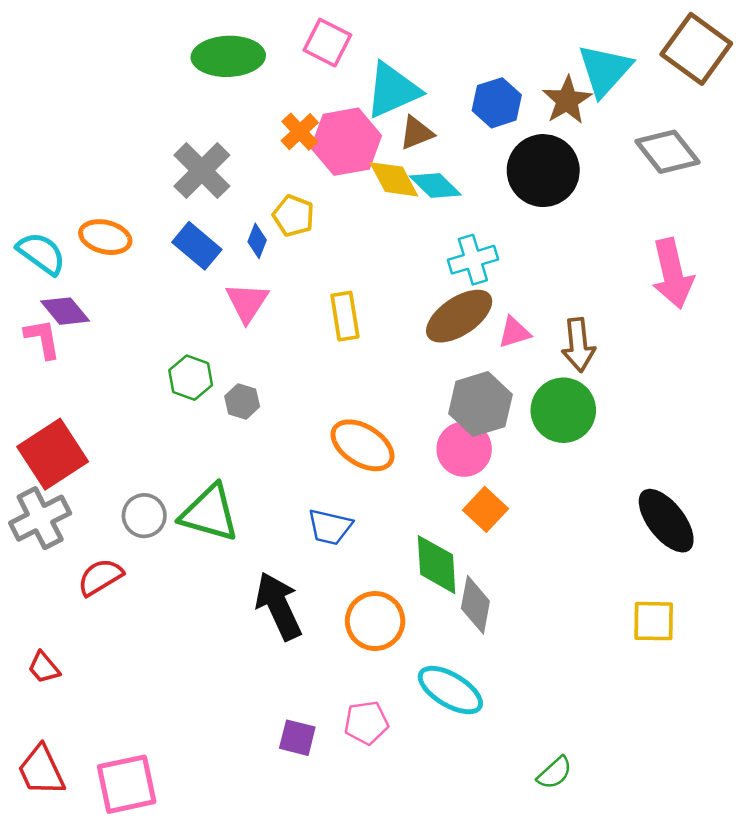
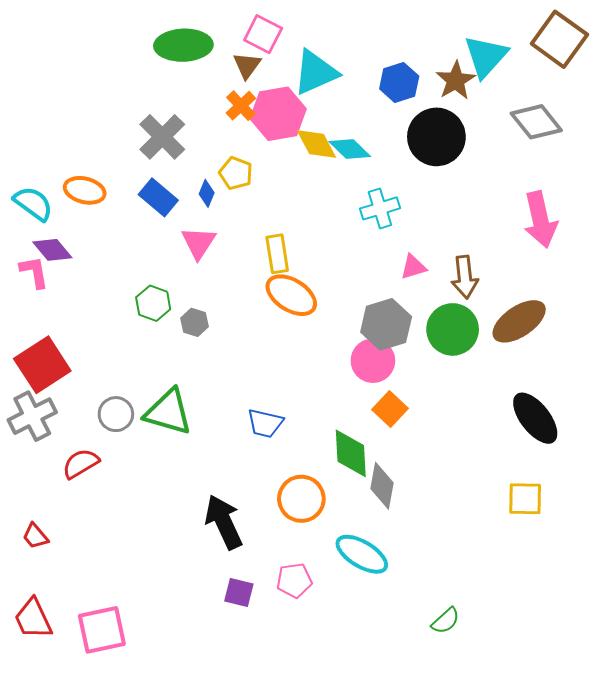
brown triangle: (416, 133) -> (247, 65), moved, turned -32
brown ellipse: (459, 316) -> (519, 321), moved
orange ellipse: (363, 445) -> (291, 295), moved
black arrow: (278, 606) -> (224, 522), moved

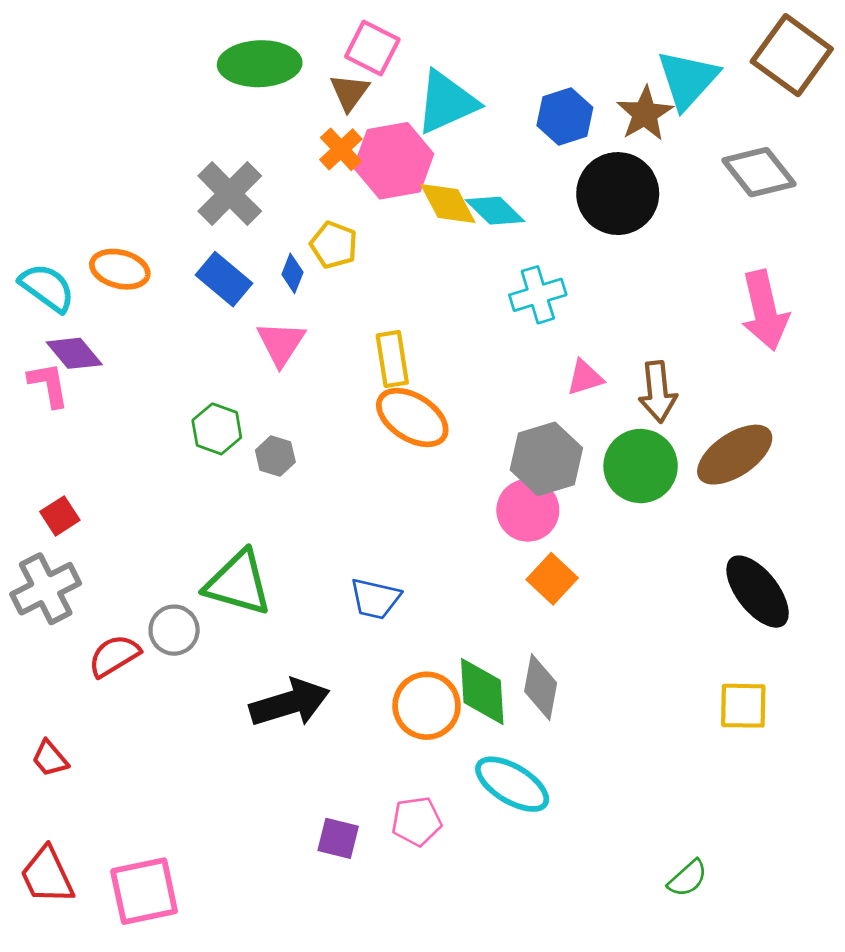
red square: (42, 365) -> (60, 516), size x0.5
gray circle: (116, 414) -> (174, 630), moved
green diamond: (351, 453) -> (482, 691), moved
black arrow: (224, 522) -> (290, 703), moved, turned 98
green semicircle: (446, 621) -> (688, 878), moved

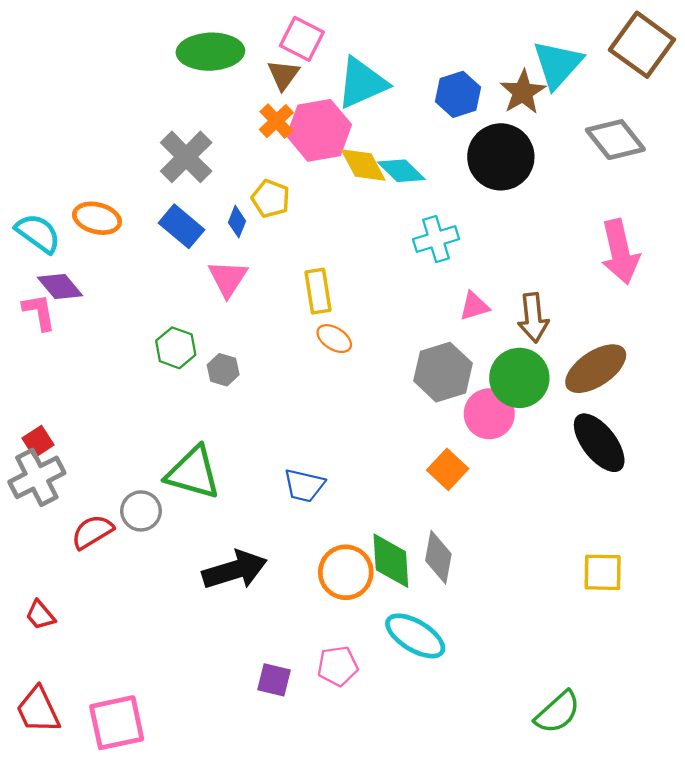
orange ellipse: (412, 418) -> (334, 339), size x0.6
pink circle: (528, 510) -> (489, 414), moved
red square: (60, 516) -> (38, 442), moved
black ellipse: (758, 592) -> (599, 443), moved
green semicircle: (688, 878) -> (558, 712), size x1.4

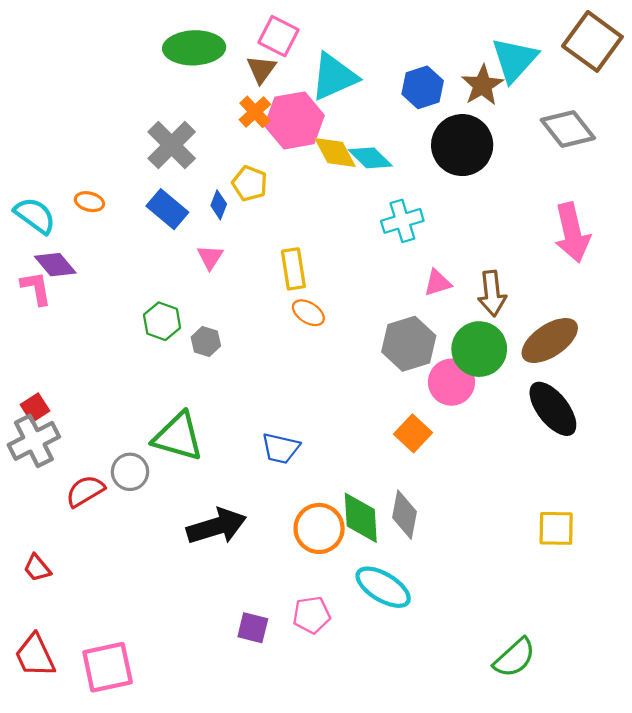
orange ellipse: (97, 218) -> (89, 202), size x0.7
pink triangle: (228, 278) -> (210, 257), size x0.7

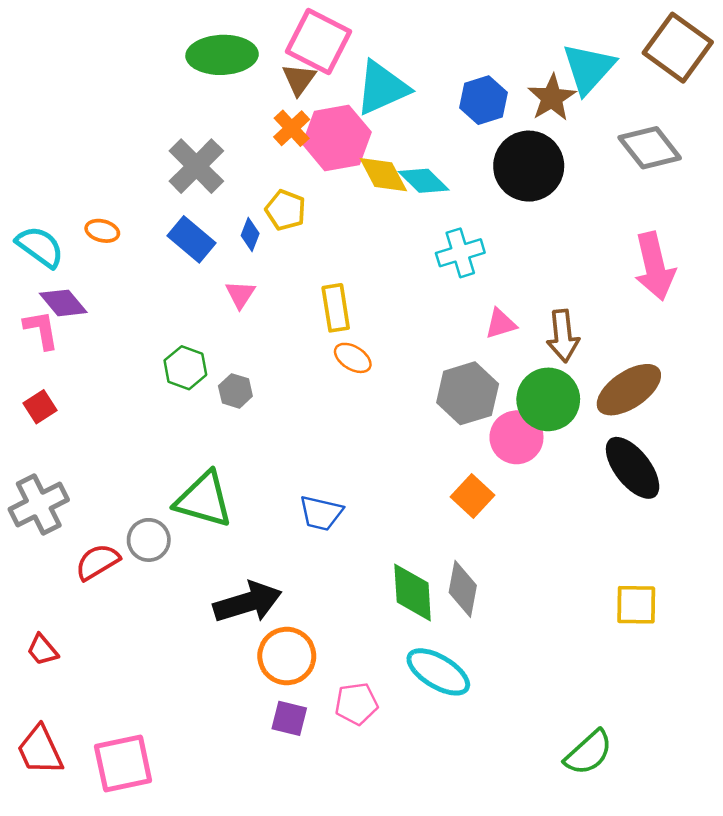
pink square: (278, 36) -> (319, 41), size x1.4
red square: (35, 408) -> (40, 407), moved
orange circle: (319, 528) -> (287, 656), moved

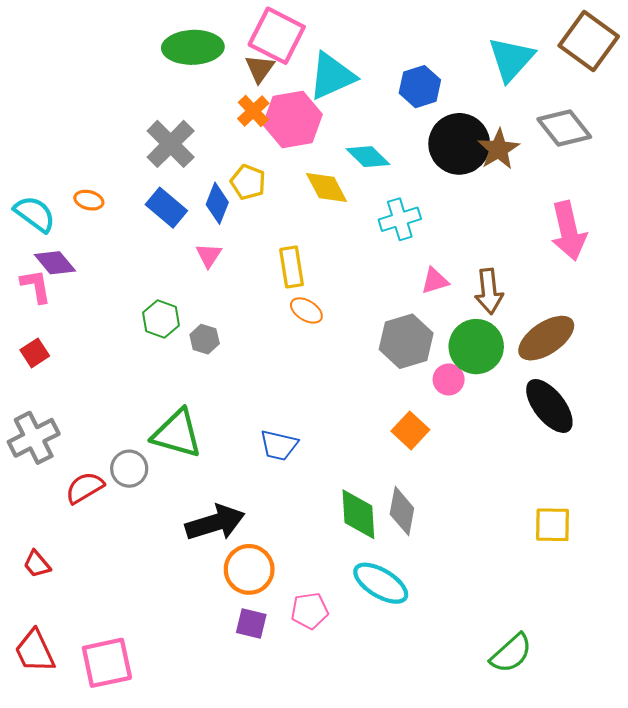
brown star: (552, 98) -> (498, 149), moved
yellow diamond: (383, 175) -> (327, 187), moved
blue diamond: (250, 235) -> (217, 203), size x1.4
pink circle: (516, 437) -> (449, 379), size x0.7

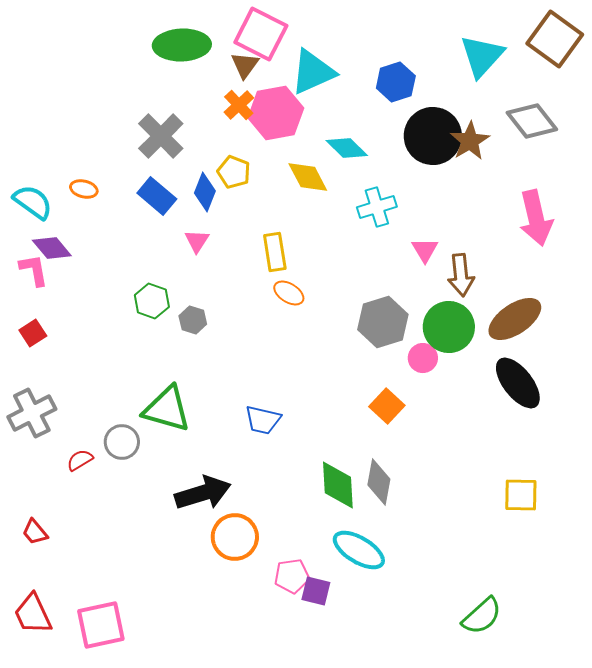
pink triangle: (435, 281) -> (425, 250), moved, turned -44
red semicircle: (85, 488) -> (80, 460), size x0.7
purple square: (251, 624) -> (316, 591), moved

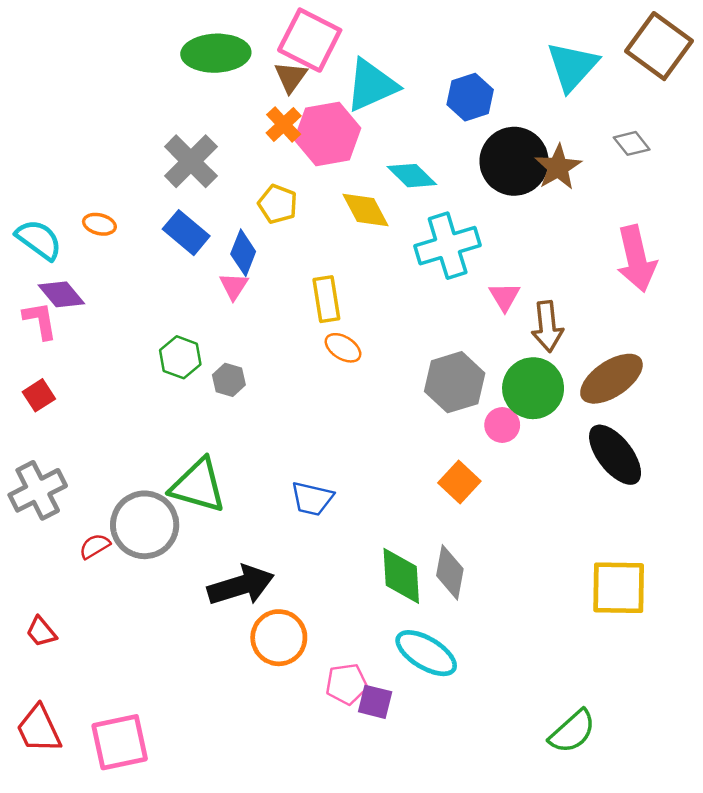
gray diamond: (532, 121) -> (632, 143), size x0.6
blue diamond: (205, 192) -> (243, 253), moved
cyan cross: (377, 207) -> (448, 246), size x1.4
gray circle: (122, 442) -> (145, 525), size x1.6
yellow square: (521, 495) -> (619, 588), size x1.4

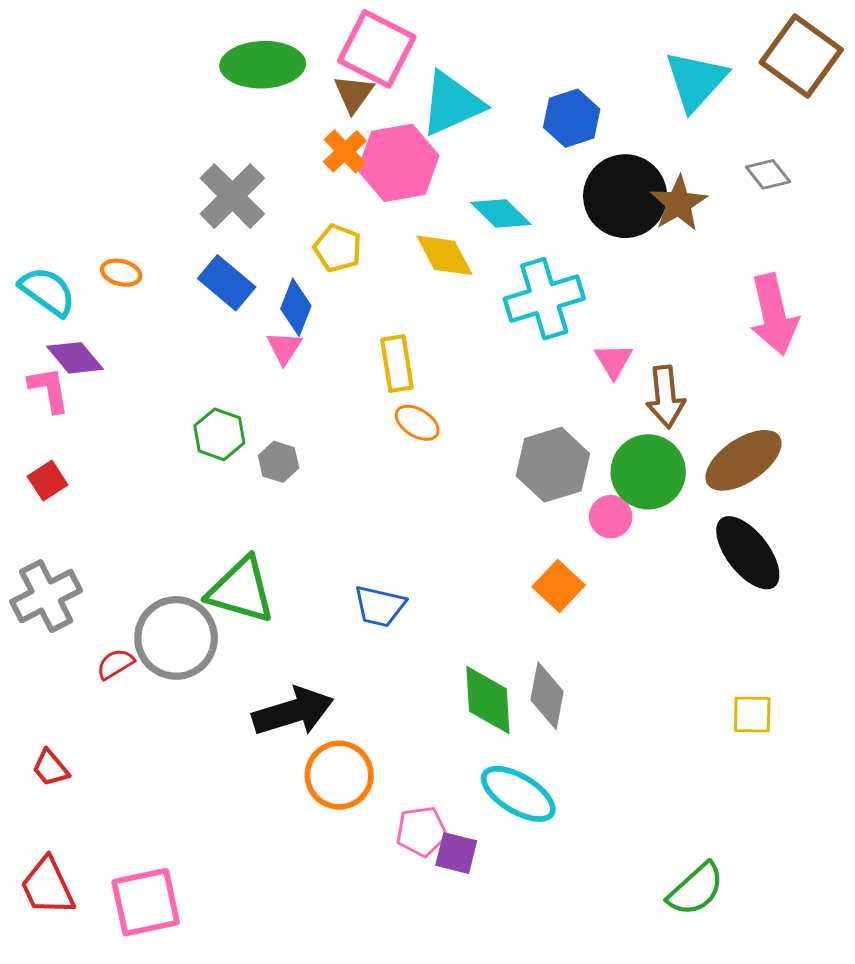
yellow square: (619, 588) -> (752, 714), size x0.6

